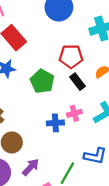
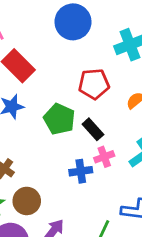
black rectangle: (78, 82) -> (93, 129), moved

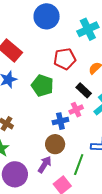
black rectangle: (93, 129) -> (84, 90), moved
brown circle: (27, 201) -> (55, 144), moved

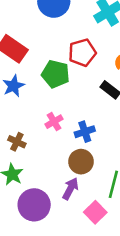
green pentagon: (42, 86) -> (56, 74), moved
pink cross: (76, 110) -> (54, 122), moved

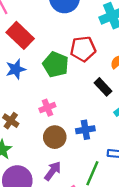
blue cross: (85, 132) -> (85, 130), moved
brown circle: (81, 162) -> (55, 137), moved

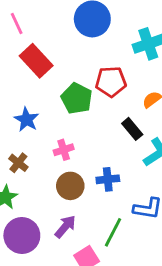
blue star: (16, 69) -> (27, 120), moved, turned -30

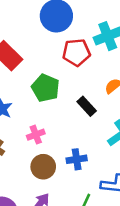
red pentagon: (111, 82) -> (76, 52), moved
black rectangle: (132, 129) -> (87, 106), moved

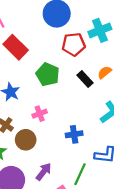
black rectangle: (87, 106) -> (85, 79), moved
brown circle: (43, 167) -> (26, 140), moved

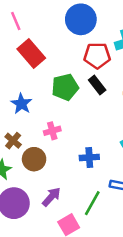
green pentagon: (48, 74) -> (65, 87), turned 30
black rectangle: (85, 79) -> (97, 85), moved

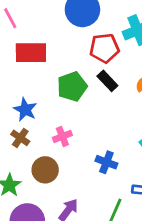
red rectangle: (31, 54) -> (31, 53), turned -44
brown cross: (13, 141) -> (20, 138), moved
blue cross: (89, 157) -> (106, 162), turned 30

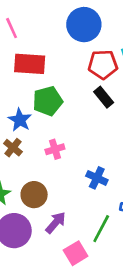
green pentagon: (72, 87) -> (48, 101), moved
brown circle: (45, 170) -> (34, 195), moved

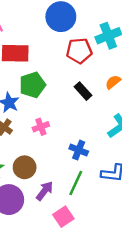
black rectangle: (104, 97) -> (83, 91), moved
green line: (101, 229) -> (76, 183), moved

